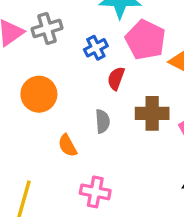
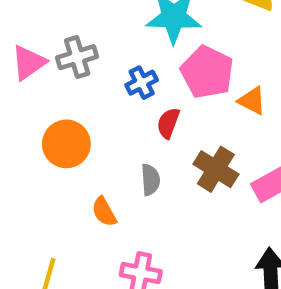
brown cross: (152, 113) -> (216, 169), turned 32

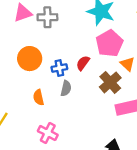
blue cross: (142, 83) -> (59, 68), moved
brown cross: (216, 169) -> (110, 82), moved

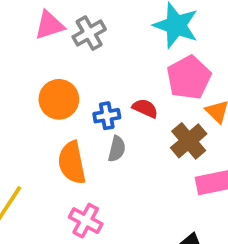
gray cross: (47, 17) -> (89, 33), turned -30
red semicircle: (83, 63) -> (145, 108), turned 77
orange semicircle: (38, 97) -> (72, 163), size x1.6

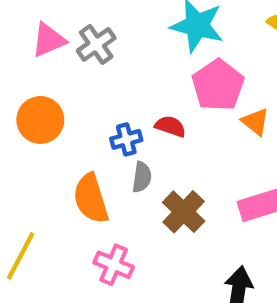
orange circle: (59, 99) -> (40, 120), moved
brown cross: (189, 141) -> (184, 212), moved

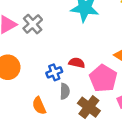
pink pentagon: (218, 85) -> (103, 78), moved
orange semicircle: (91, 198) -> (39, 106), size x0.7

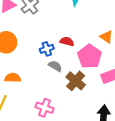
gray semicircle: (65, 91) -> (55, 66), turned -64
orange semicircle: (39, 106) -> (13, 78), moved, turned 112

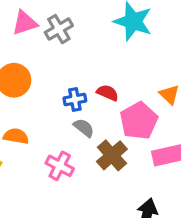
pink cross: (45, 108) -> (60, 166), moved

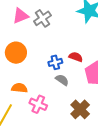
brown cross: (112, 155) -> (80, 109), moved
pink cross: (60, 166) -> (38, 104), moved

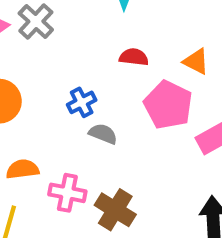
red semicircle: (76, 57) -> (134, 57), moved
brown cross: (80, 109) -> (115, 210), moved

